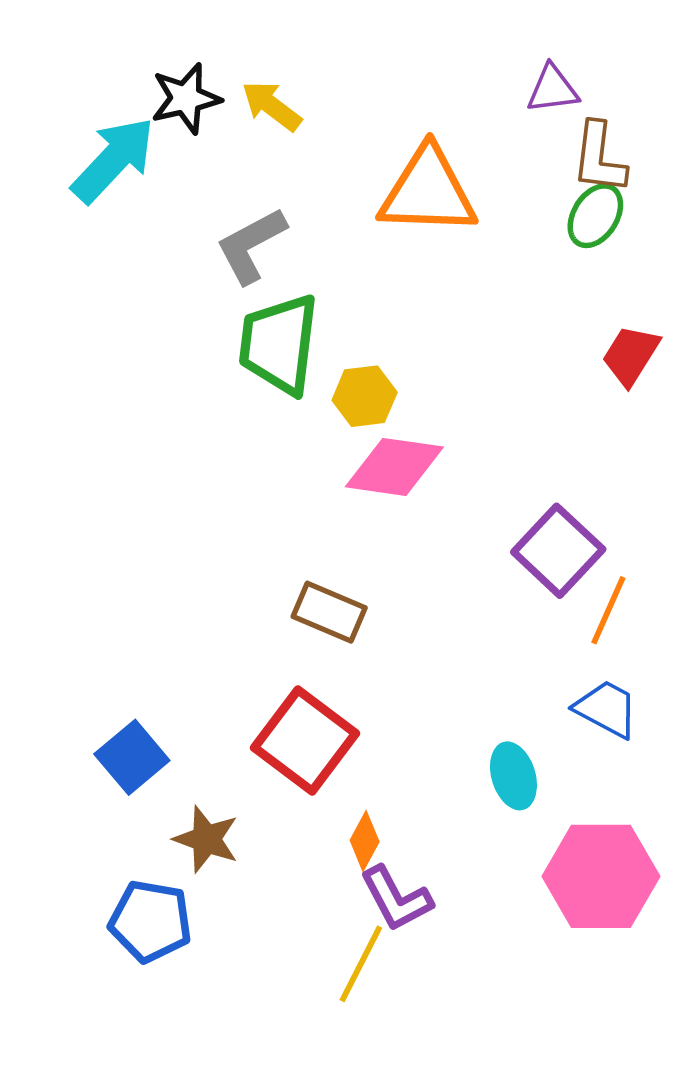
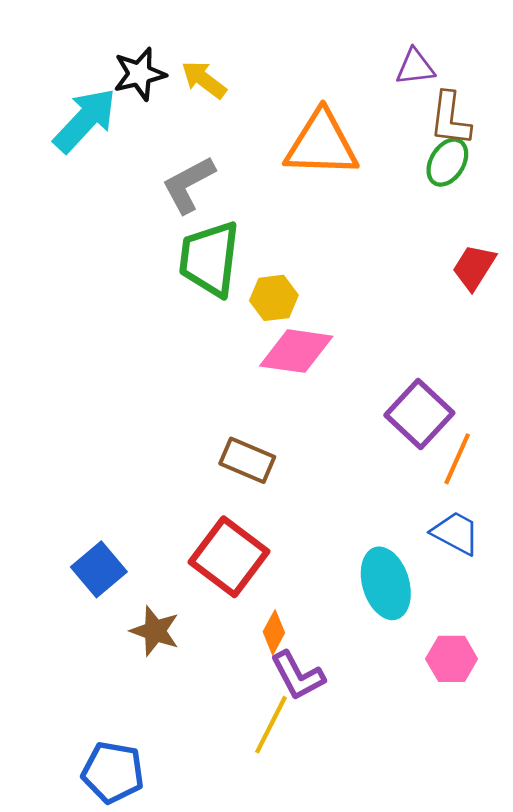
cyan ellipse: (513, 776) -> (386, 583), size x1.4
pink hexagon: (601, 876) -> (452, 659), size x0.6
blue pentagon: (151, 921) -> (113, 772), moved

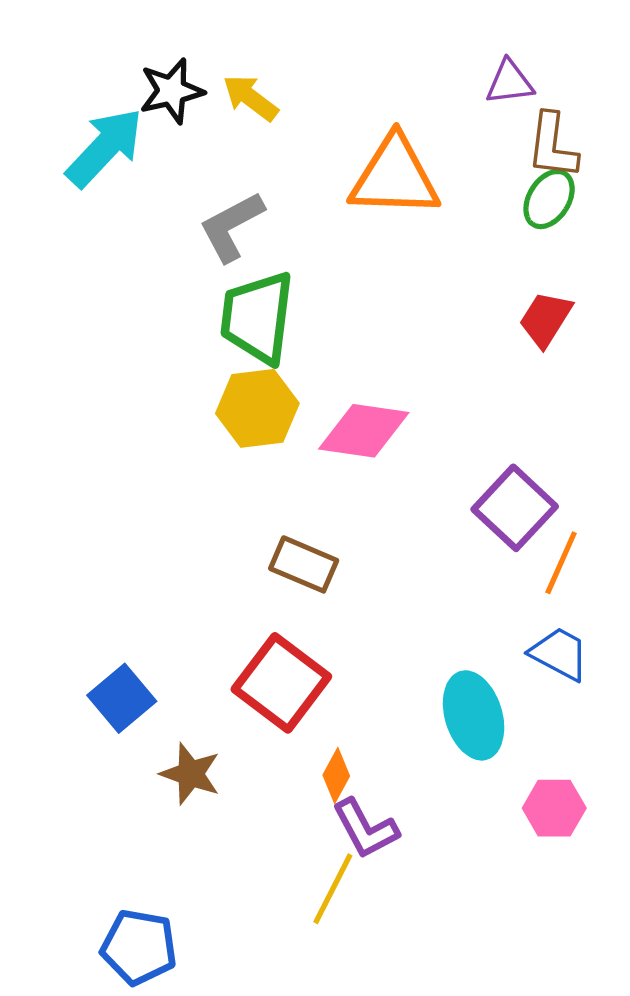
red trapezoid: (474, 267) -> (546, 319), moved
yellow hexagon: (274, 298) -> (257, 408), moved, size x1.4

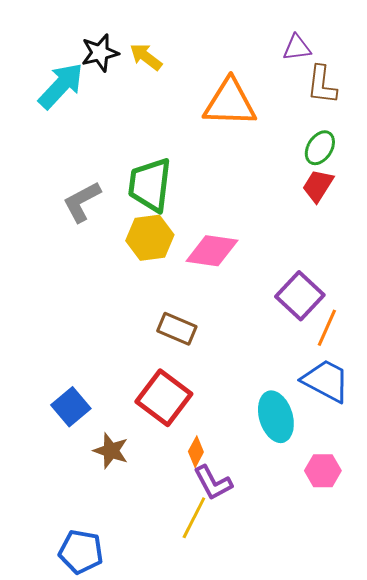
green ellipse: (549, 199) -> (320, 148), moved
gray L-shape: (232, 226) -> (82, 202), moved
blue trapezoid: (559, 654) -> (326, 381), size x1.4

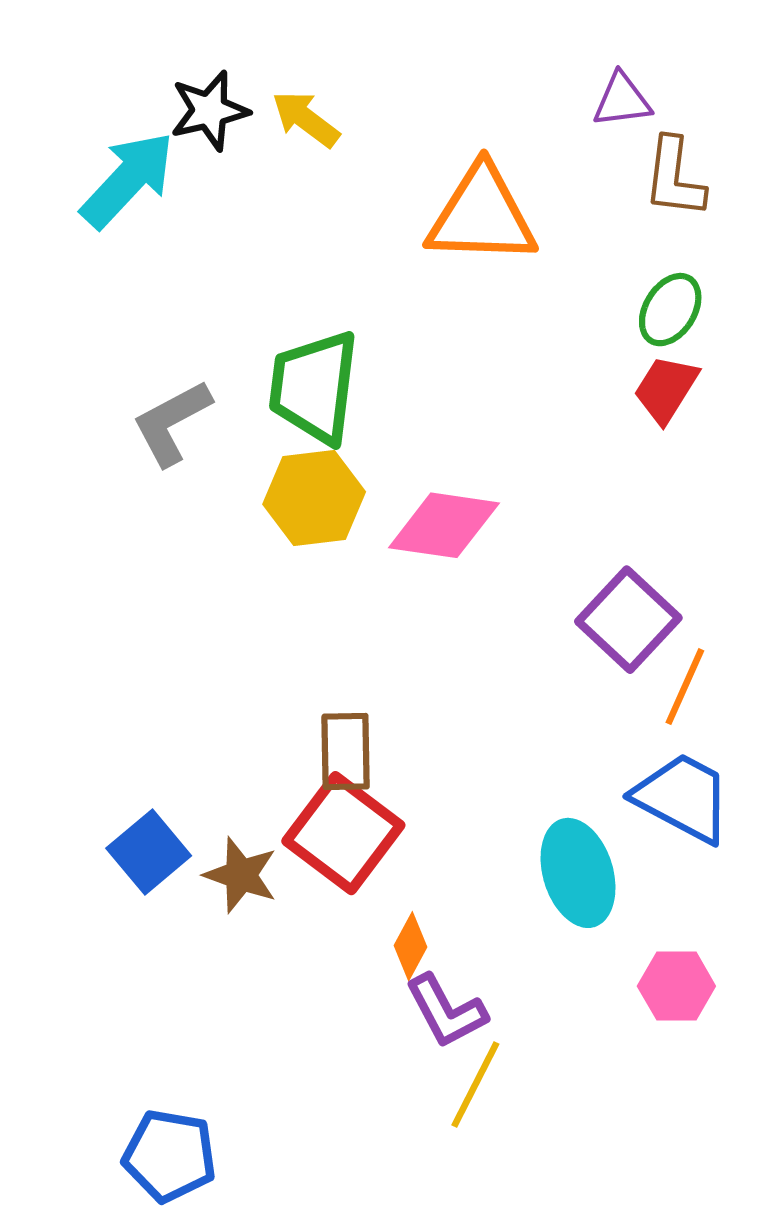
brown rectangle: (177, 329) -> (346, 751), moved, turned 66
brown star: (111, 451) -> (241, 875), moved
yellow line: (194, 518) -> (475, 1084), moved

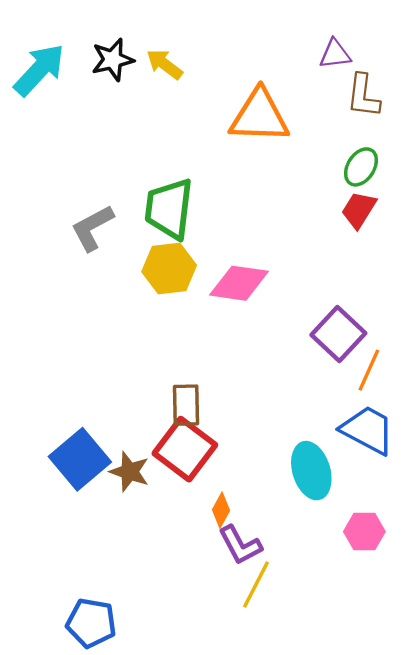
cyan arrow: (128, 180) -> (39, 70), moved
blue square: (149, 852) -> (80, 459), size x1.4

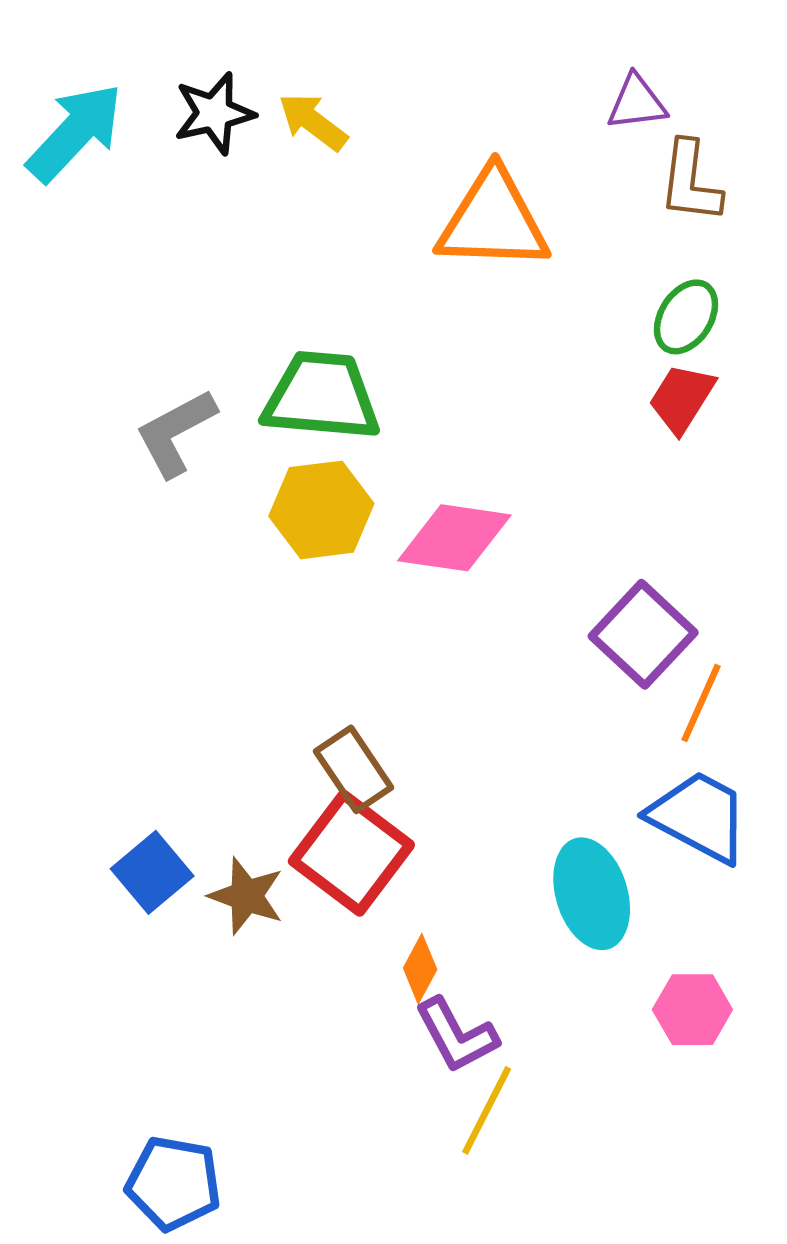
green trapezoid: (169, 209) -> (321, 396), turned 88
brown rectangle: (186, 405) -> (354, 769), turned -33
blue square: (80, 459) -> (152, 872), size x0.7

